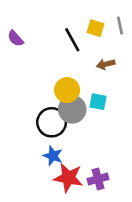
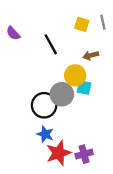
black line: (72, 40) -> (51, 44), moved
yellow circle: (67, 90) -> (75, 75), moved
red star: (68, 178) -> (59, 153), turned -30

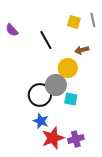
cyan square: (84, 88) -> (71, 99), moved

